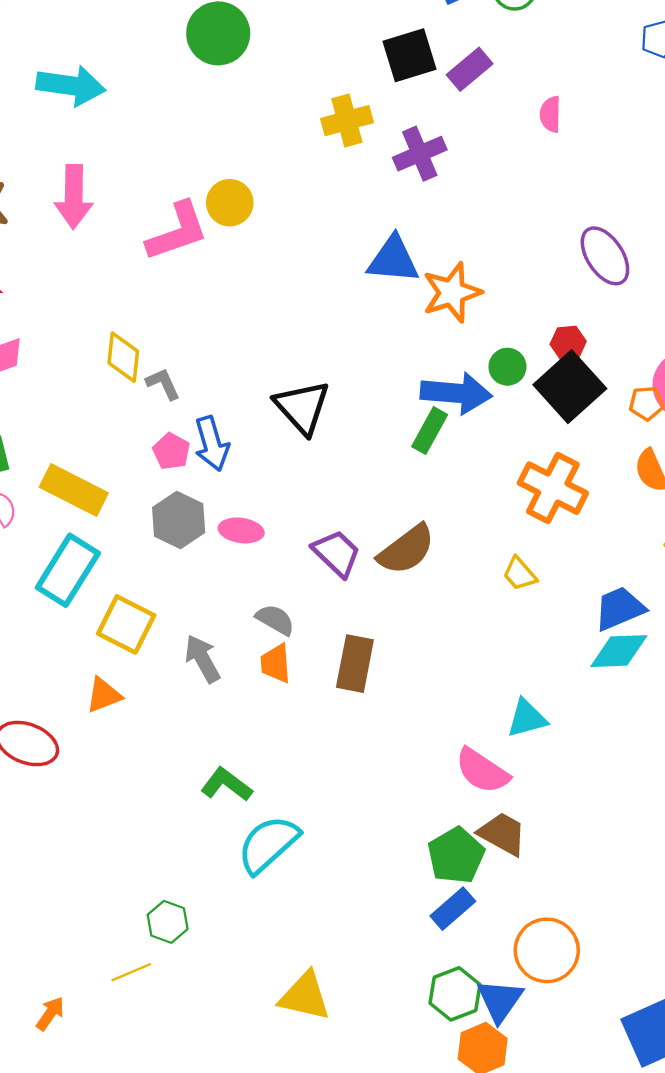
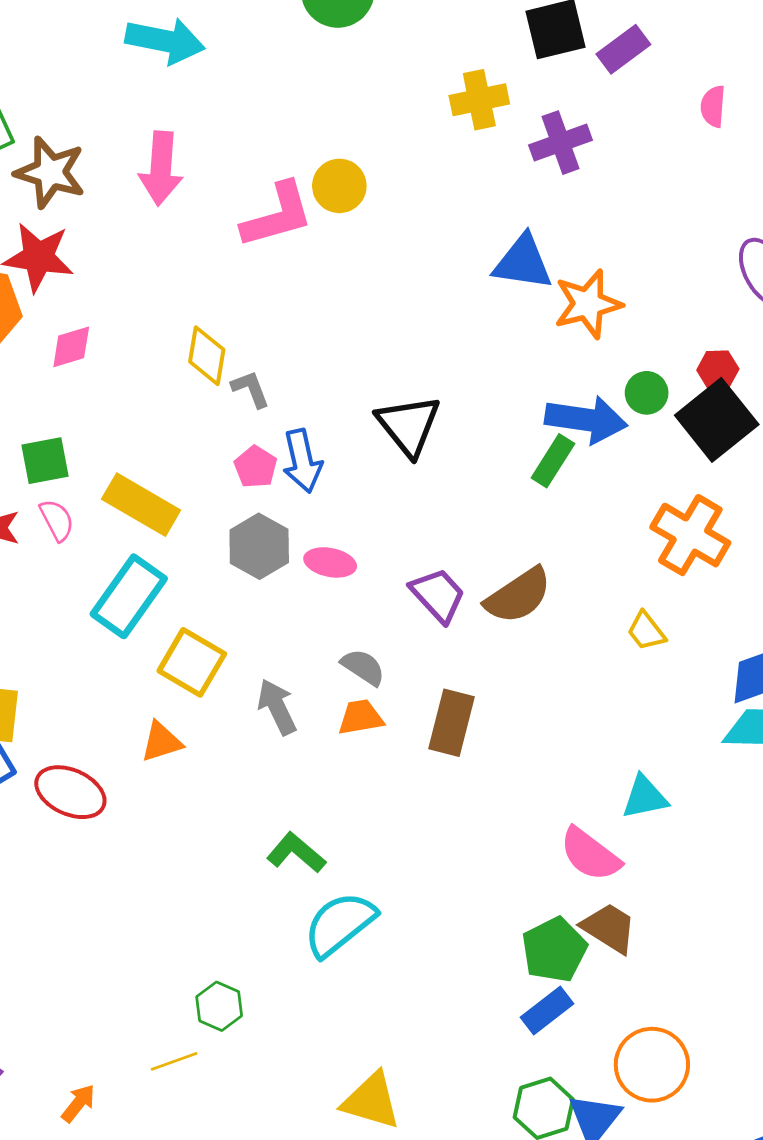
orange trapezoid: (276, 663) -> (361, 717), turned 81

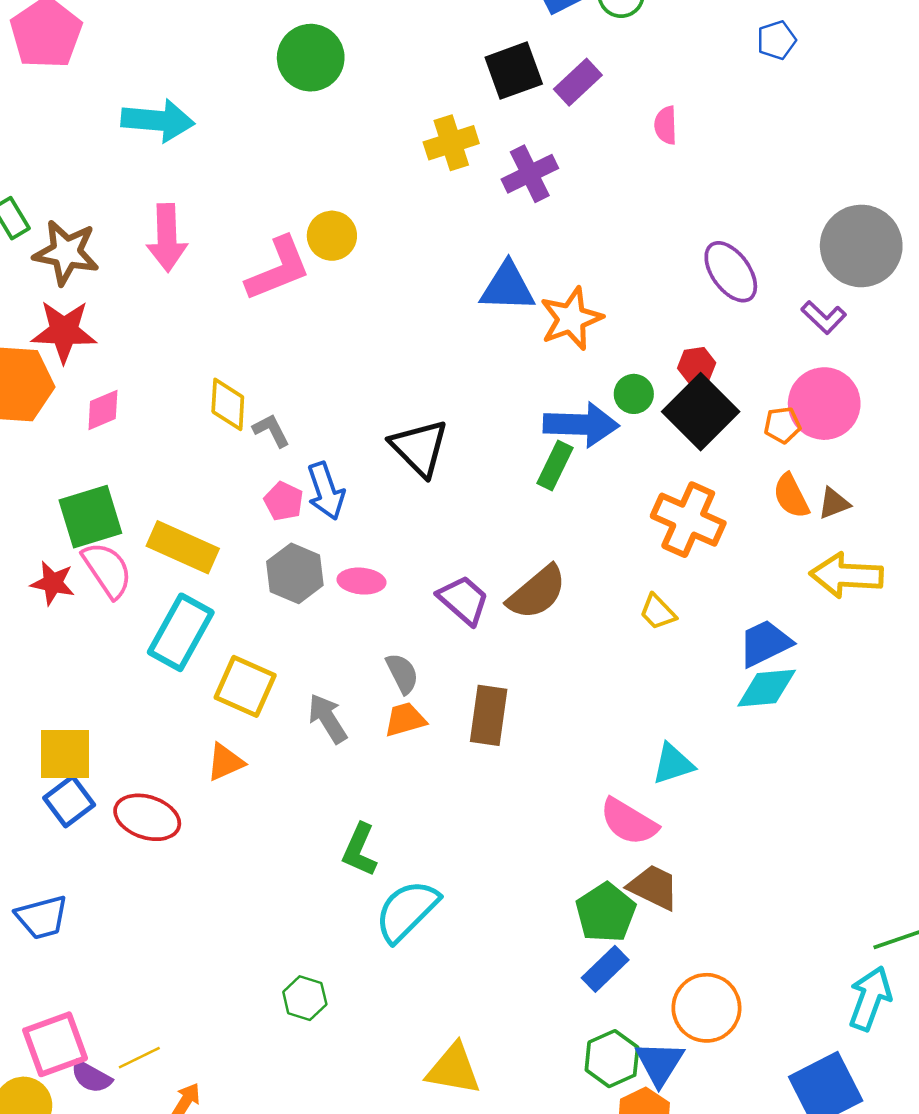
green square: (45, 461) -> (90, 517), size x1.4
pink semicircle: (57, 520) -> (107, 570), size x1.5
gray semicircle: (363, 667) -> (402, 673), turned 36
green L-shape: (296, 853) -> (360, 850), turned -100
yellow line: (174, 1061) -> (139, 1058), moved

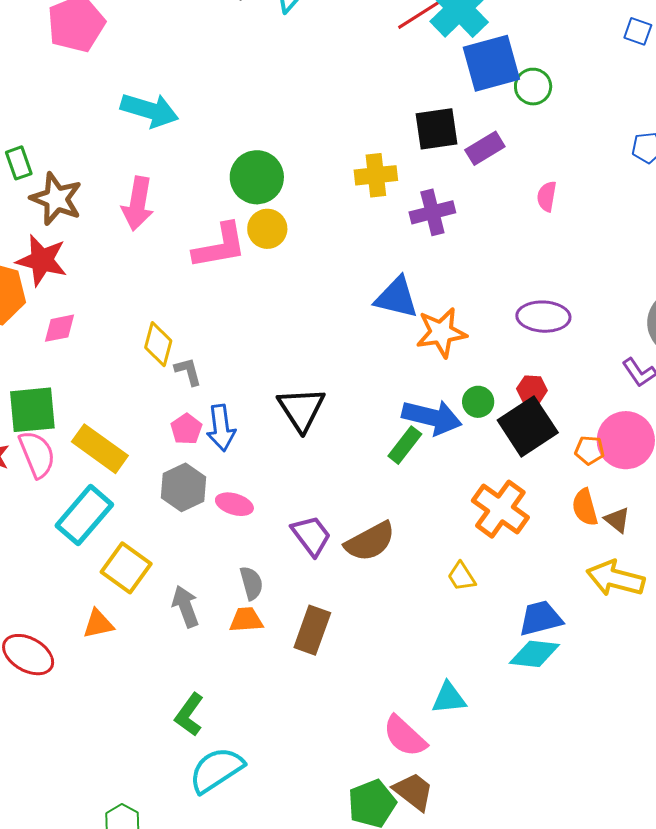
green circle: (311, 58) -> (257, 177), moved
purple ellipse: (731, 272) -> (543, 317), moved, turned -63
brown triangle: (834, 503) -> (617, 520), turned 48

